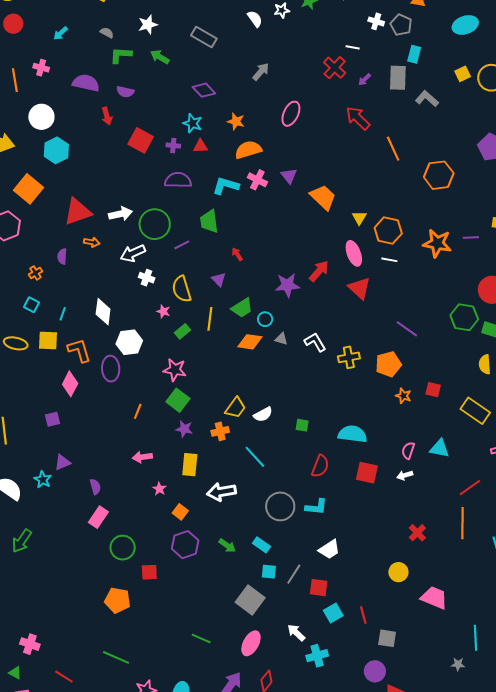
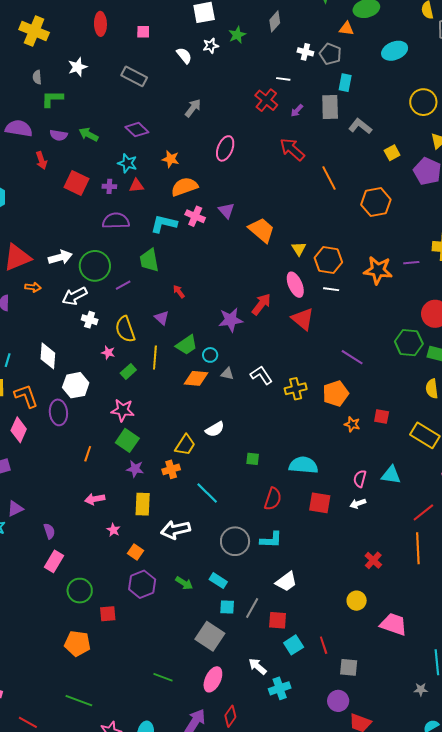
gray semicircle: (107, 33) -> (37, 77), turned -120
green arrow: (160, 57) -> (89, 134), moved
yellow square: (463, 74) -> (392, 153), moved
white semicircle: (263, 414) -> (215, 429), moved

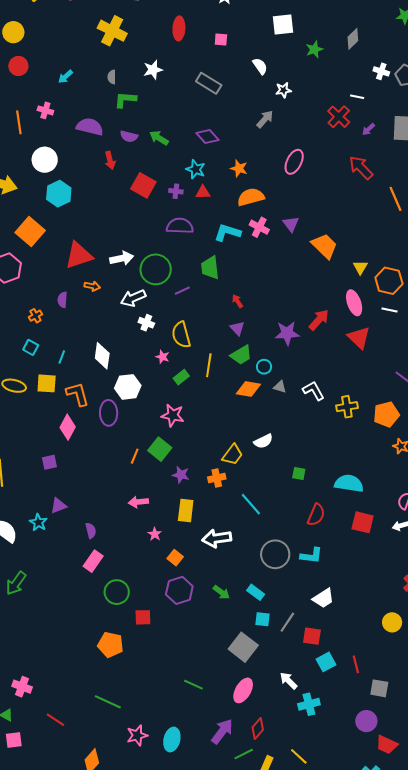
white star: (211, 46) -> (283, 90), moved
purple triangle: (162, 318) -> (237, 328), moved
green square: (127, 440) -> (160, 449), moved

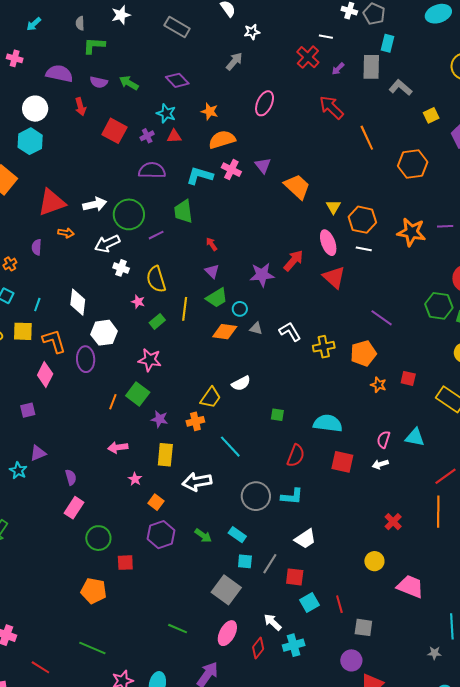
white circle: (45, 160) -> (35, 109), moved
purple cross: (176, 191) -> (147, 136), turned -32
red diamond: (258, 728) -> (258, 648), moved

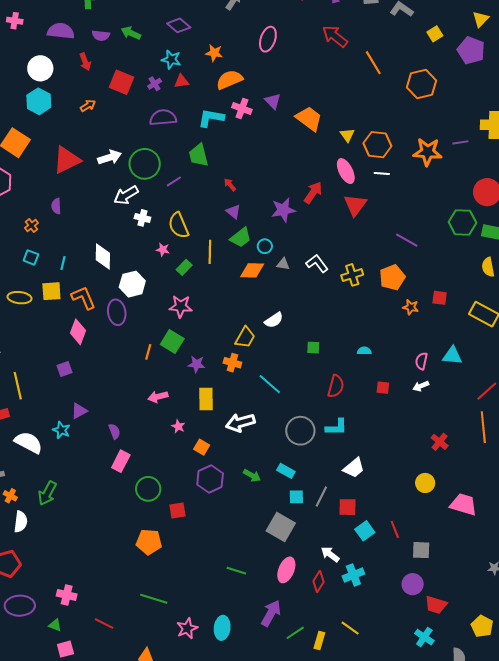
orange arrow: (66, 233) -> (88, 106), moved, turned -35
red triangle: (334, 277) -> (355, 205), turned 30
orange cross: (195, 421) -> (232, 363), turned 36
cyan semicircle: (328, 423) -> (364, 351), size x0.5
red square: (342, 462) -> (383, 388), size x0.6

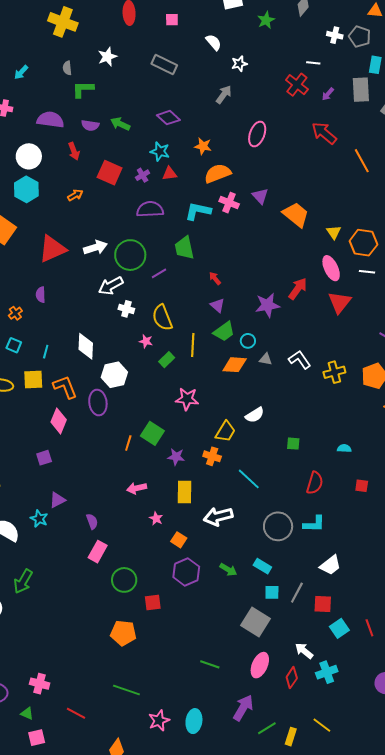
pink star: (181, 306) -> (187, 399), moved

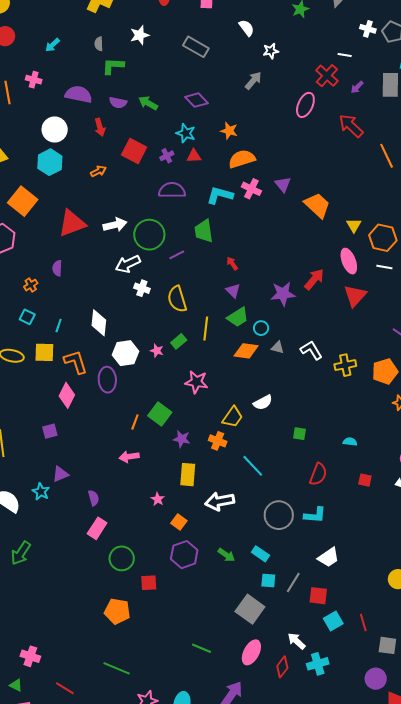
pink ellipse: (257, 134) -> (305, 105), moved
pink star: (146, 341) -> (157, 351), moved
pink arrow: (137, 488) -> (129, 457), moved

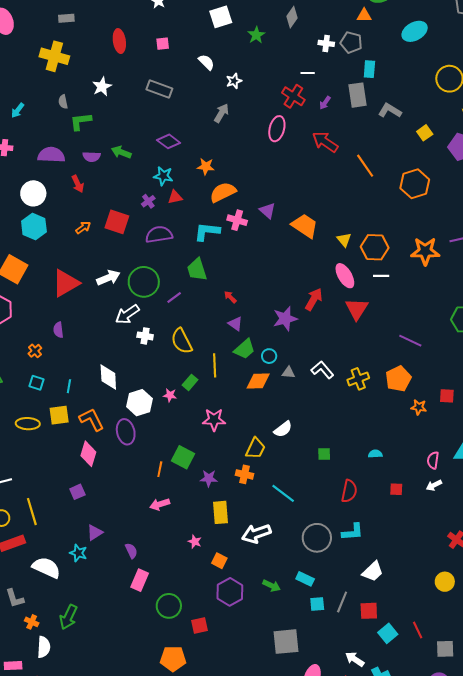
red square: (134, 151) -> (117, 222), moved
gray square: (250, 609) -> (286, 642), moved, turned -32

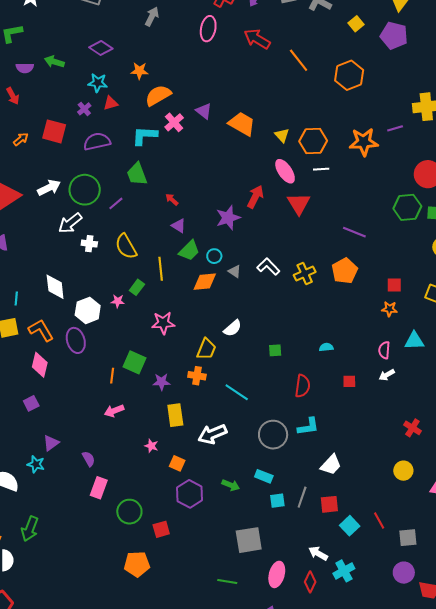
pink cross: (237, 220) -> (174, 122), turned 36
gray triangle: (288, 373) -> (235, 271), turned 32
orange star: (419, 407) -> (389, 309), moved

